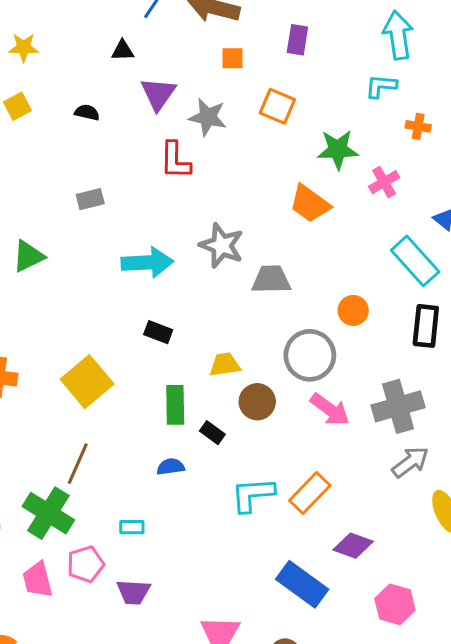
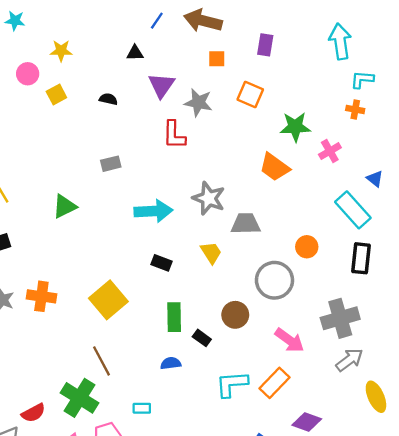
cyan L-shape: (381, 86) -> (362, 80), moved
yellow trapezoid: (225, 365) -> (211, 253), moved, turned 65
pink arrow: (330, 409) -> (289, 340), moved
brown line: (78, 464) -> (101, 361), turned -52

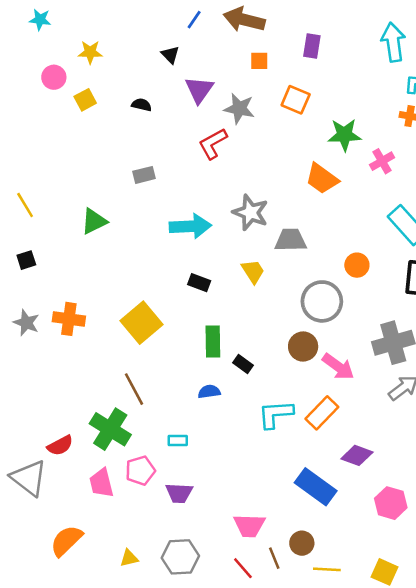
black triangle: (135, 53) -> (170, 55), turned 48
red L-shape: (174, 135) -> (213, 144), turned 60
brown circle: (235, 315) -> (303, 347), moved

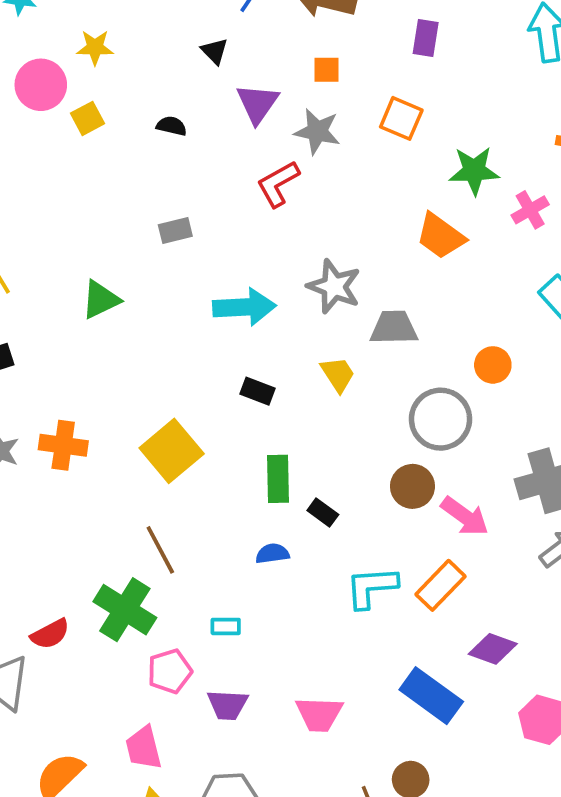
orange square: (259, 61) -> (327, 70), moved
pink circle: (54, 77) -> (41, 85), size x1.4
pink trapezoid: (101, 483) -> (144, 748), moved
pink trapezoid: (249, 526) -> (319, 714), moved

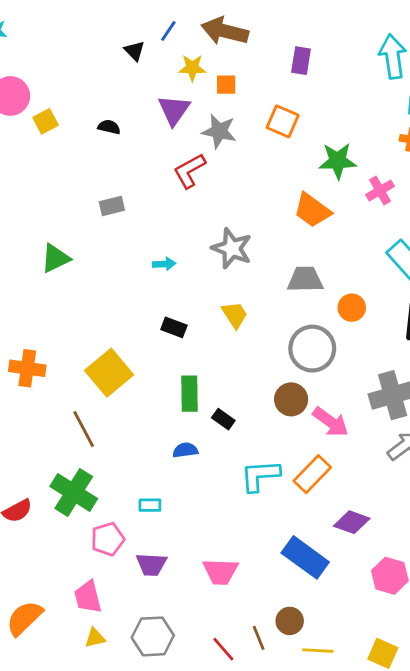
yellow star: (95, 47) -> (192, 68), moved
black triangle: (215, 51) -> (134, 51), moved
cyan arrow: (244, 307) -> (164, 264), size x0.5
gray trapezoid: (394, 328) -> (305, 279), moved
brown line: (160, 550) -> (84, 429), moved

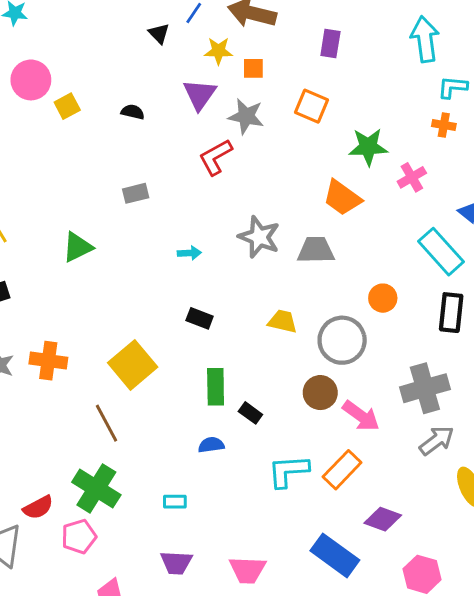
gray trapezoid: (305, 279) -> (316, 250), moved
yellow trapezoid: (235, 315) -> (282, 321), moved, turned -44
pink pentagon: (108, 539) -> (79, 537), moved

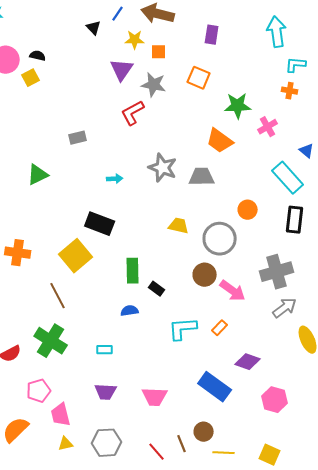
black semicircle: (133, 112) -> (38, 56), moved
black rectangle: (200, 318) -> (100, 224), moved, size x1.6
orange rectangle: (342, 470) -> (220, 328), size x0.6
pink pentagon: (79, 537) -> (39, 391), moved

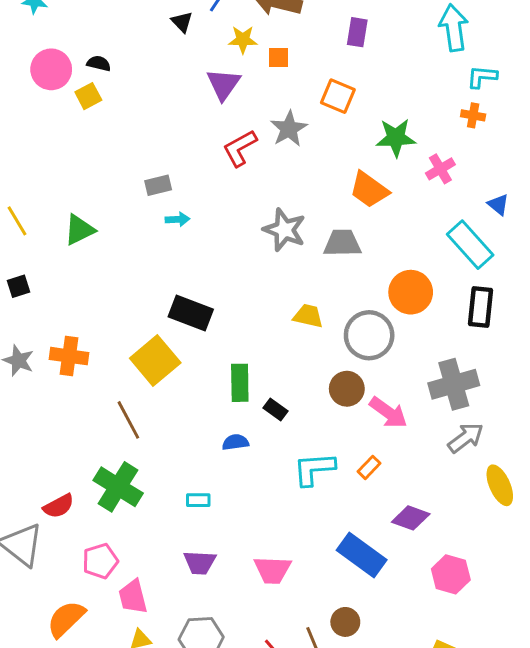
gray star: (154, 85) -> (289, 129), moved, turned 30
green triangle: (38, 175) -> (79, 230), moved
cyan arrow: (115, 179) -> (177, 219), moved
orange circle: (248, 210) -> (411, 292), size x1.5

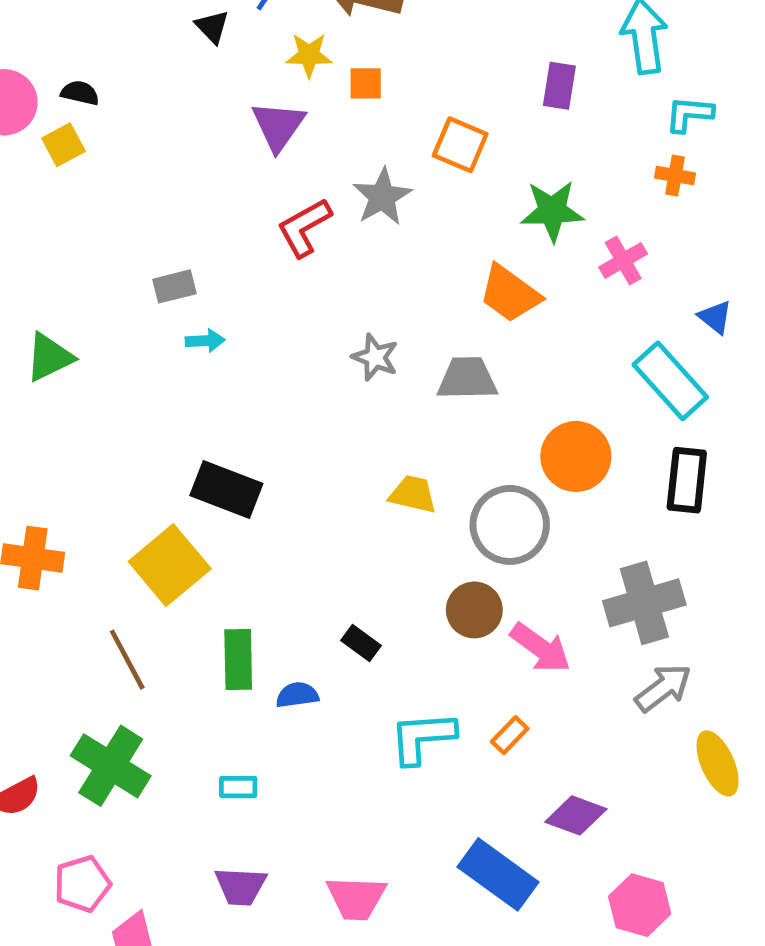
purple rectangle: (357, 32) -> (559, 86), moved
gray star: (284, 230) -> (375, 357), size x0.7
green rectangle: (240, 383) -> (238, 660), moved

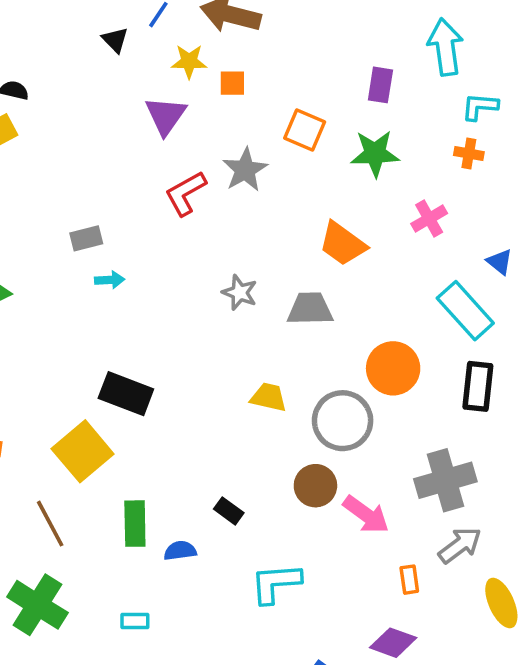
green star: (552, 211) -> (375, 154), moved
orange rectangle: (510, 735) -> (409, 580), moved, turned -52

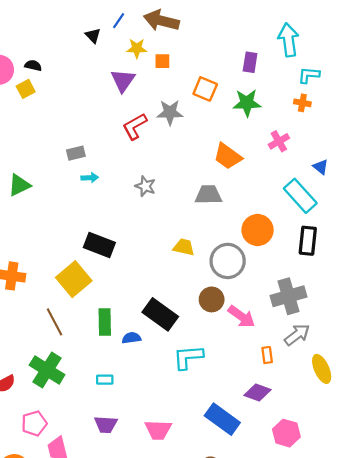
gray star: (245, 170) -> (170, 112), turned 30
gray star: (240, 293) -> (145, 186), moved
black rectangle: (229, 511) -> (160, 314), size x2.0

